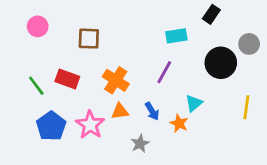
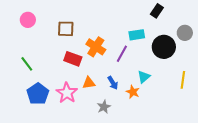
cyan rectangle: (176, 36) -> (137, 35), moved
red rectangle: (67, 79) -> (73, 59), moved
orange cross: (116, 80) -> (96, 47), moved

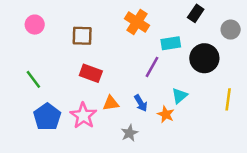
gray circle: (185, 33) -> (231, 30), moved
orange cross: (96, 47) -> (137, 22), moved

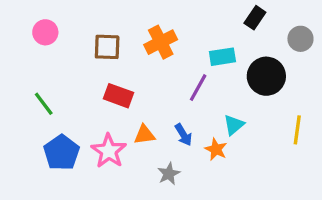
orange cross: (137, 22) -> (161, 42), moved, turned 30

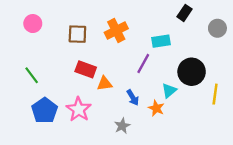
black circle: (266, 76) -> (192, 72), moved
orange triangle: (144, 135) -> (105, 83), moved

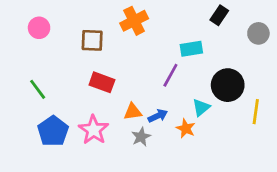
orange cross: (116, 31) -> (134, 21), moved
orange triangle: (105, 83) -> (133, 112), moved
blue arrow: (133, 98) -> (158, 116), turned -84
gray star: (122, 126) -> (141, 137), moved

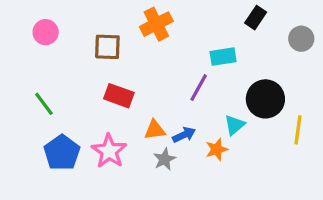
orange star: (186, 128) -> (217, 149), turned 30

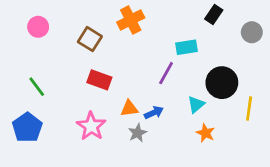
brown square: (107, 47) -> (90, 39), turned 30
orange star: (217, 149) -> (206, 133), moved, turned -30
blue pentagon: (62, 153) -> (27, 128), moved

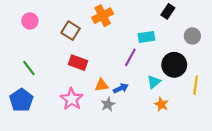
gray circle: (252, 32) -> (192, 36), moved

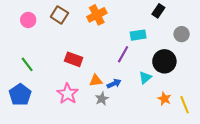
brown square: (71, 31) -> (59, 15), moved
yellow line: (196, 85) -> (185, 105), moved, turned -30
orange star: (161, 104) -> (164, 99), moved

